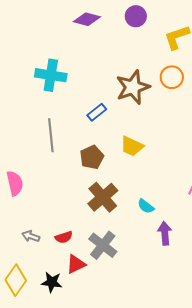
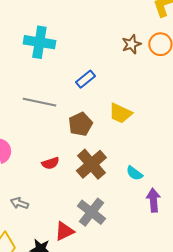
brown star: (133, 87) -> (131, 44), moved, size x0.6
gray line: (51, 135) -> (39, 102), turned -72
red semicircle: (64, 237) -> (50, 163), moved

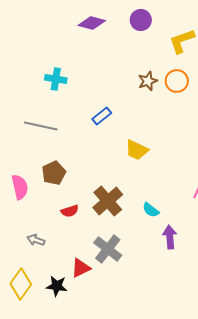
cyan cross: (39, 42) -> (56, 79), size x0.7
gray line: (39, 102) -> (41, 126), moved
brown pentagon: (80, 124) -> (54, 173), moved
red semicircle: (50, 163) -> (70, 211), moved

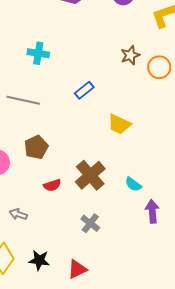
orange circle: (177, 81) -> (159, 67), moved
gray cross: (108, 249) -> (90, 223), size x0.7
red triangle: (81, 268) -> (77, 269), moved

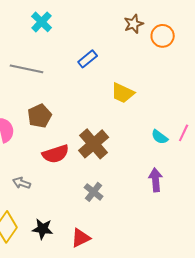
cyan cross: (38, 53) -> (42, 22), turned 35
cyan semicircle: (133, 184) -> (160, 137), moved
red semicircle: (52, 185) -> (56, 154), size x1.5

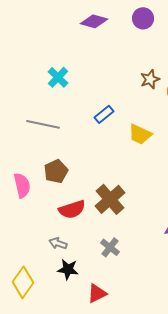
yellow trapezoid: (123, 93) -> (140, 134), moved
gray arrow: (22, 183) -> (58, 243), moved
black star: (43, 229) -> (68, 269), moved

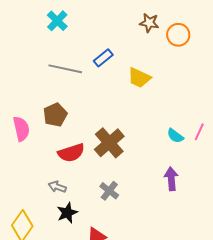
brown star: (150, 79) -> (149, 23), turned 30
gray line: (43, 124) -> (65, 69), moved
black star: (68, 269) -> (67, 213), turned -30

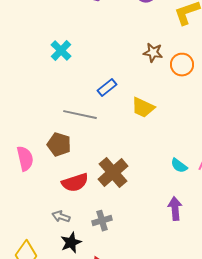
gray line: (65, 69) -> (80, 115), moved
brown pentagon: (55, 115) -> (59, 145), turned -30
gray cross: (109, 191) -> (102, 221), moved, turned 36

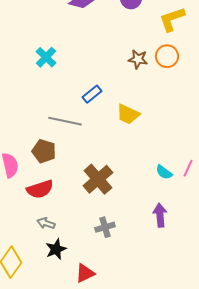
orange circle: (182, 65) -> (167, 56), moved
red semicircle: (75, 183) -> (40, 189), moved
gray cross: (102, 221) -> (105, 227), moved

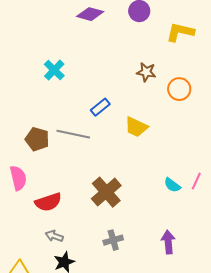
yellow L-shape: (172, 19) -> (180, 32), turned 32
orange circle: (167, 56) -> (179, 89), moved
brown pentagon: (44, 151) -> (37, 139), moved
purple arrow: (160, 215) -> (168, 242), moved

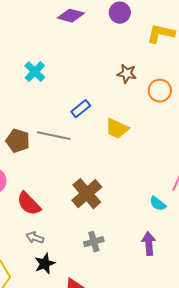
cyan semicircle: (172, 185) -> (158, 204), moved
red semicircle: (48, 202) -> (29, 204), turned 64

